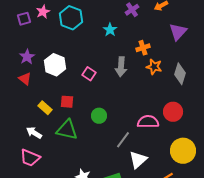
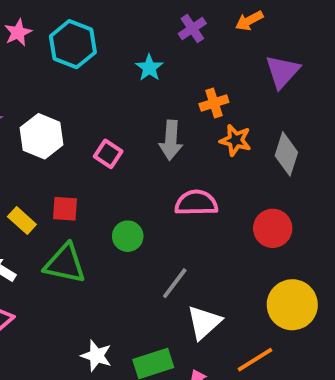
pink semicircle: (148, 122) -> (196, 203), moved

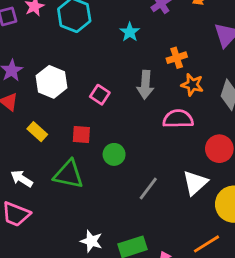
pink semicircle: (196, 203) -> (178, 119), moved
red square: (65, 209) -> (81, 134), moved
yellow rectangle: (22, 221) -> (37, 132), moved
white triangle: (204, 322) -> (195, 183), moved

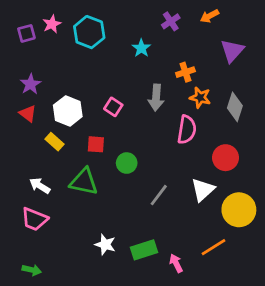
white hexagon: (51, 82) -> (68, 111), moved
pink semicircle: (178, 119) -> (187, 130), turned 100

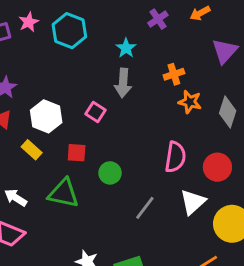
gray arrow: (156, 98) -> (123, 83), moved
pink semicircle: (187, 130) -> (175, 157), moved

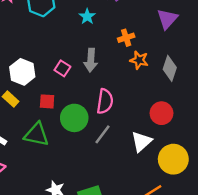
gray arrow: (123, 83) -> (91, 60), moved
pink semicircle: (175, 157) -> (105, 101), moved
green circle: (110, 173) -> (74, 118), size x1.5
gray line: (145, 208) -> (103, 134), moved

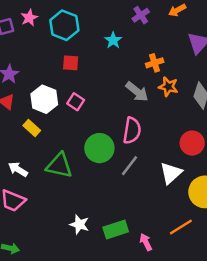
gray arrow: (91, 60) -> (137, 92), moved, turned -55
pink square: (62, 68) -> (76, 102), moved
red square: (47, 101) -> (71, 63), moved

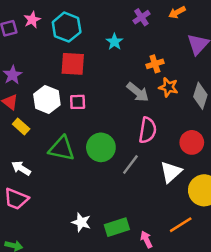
red square: (71, 63) -> (73, 64), size x1.5
pink square: (76, 102) -> (78, 102), turned -35
yellow rectangle: (32, 128) -> (21, 126), moved
pink semicircle: (132, 130) -> (148, 130), moved
green triangle: (59, 166) -> (62, 149), moved

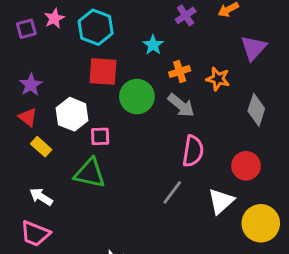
orange cross: (155, 64) -> (180, 71), moved
orange star: (168, 87) -> (218, 79), moved
pink square: (78, 102) -> (100, 136), moved
green circle: (101, 147) -> (137, 97), moved

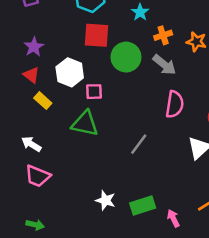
gray line: (172, 192) -> (139, 144), moved
white arrow: (41, 197) -> (31, 144), moved

